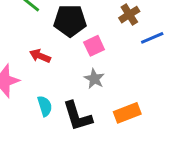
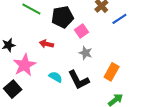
cyan semicircle: (45, 106) -> (56, 77), turned -32
orange rectangle: (127, 113) -> (112, 72), turned -30

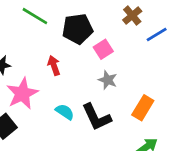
red arrow: (47, 44) -> (54, 65), turned 56

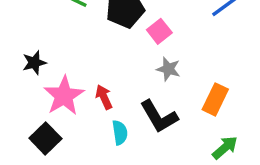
red arrow: (54, 65) -> (104, 97), moved
cyan semicircle: (65, 112) -> (120, 133), moved, turned 54

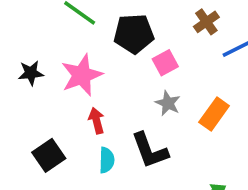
pink star: (64, 96) -> (82, 75), moved
orange rectangle: (215, 99) -> (214, 114), moved
black square: (45, 138) -> (49, 155), moved

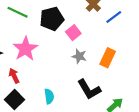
red arrow: (97, 121) -> (14, 76), moved
black L-shape: (150, 150) -> (89, 89), moved

